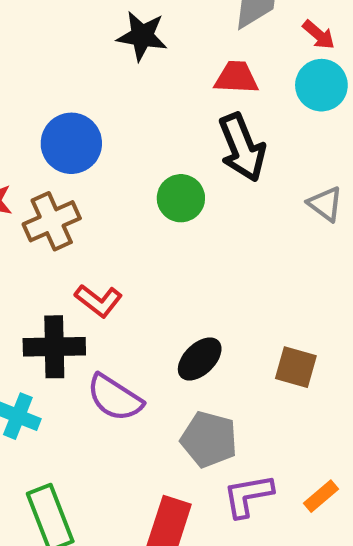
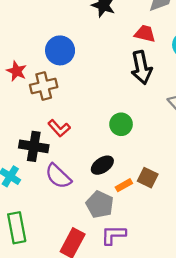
green circle: (181, 198) -> (121, 124), moved
orange rectangle: (321, 496) -> (124, 185), moved

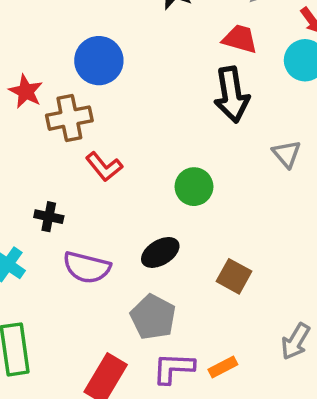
red L-shape: (59, 128) -> (104, 167), moved
black cross: (34, 146) -> (49, 217), size x0.6
purple semicircle: (58, 176) -> (87, 267), turned -32
orange rectangle: (124, 185) -> (223, 367), moved

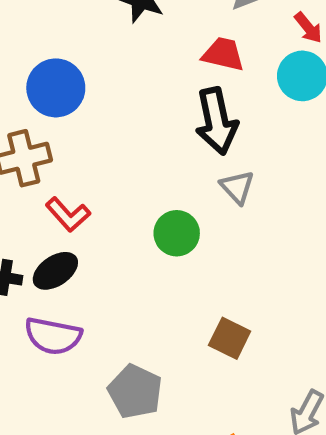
gray triangle: (287, 154) -> (237, 187), moved
black ellipse: (160, 252) -> (55, 271), moved

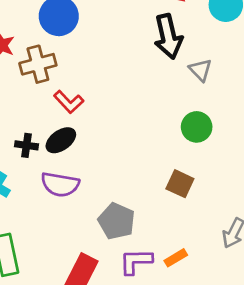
gray triangle: (237, 187) -> (200, 70), moved
green circle: (177, 233) -> (197, 127), moved

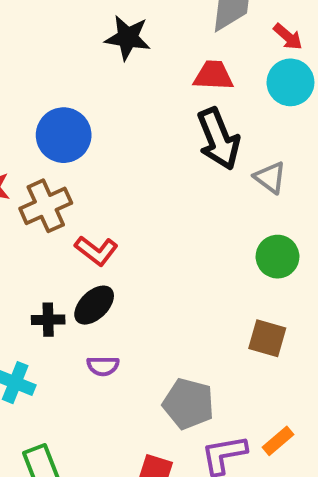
purple semicircle: (60, 184) -> (103, 366), size x0.6

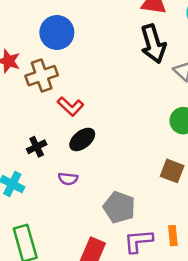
black ellipse: (94, 305) -> (82, 139), moved
black cross: (48, 320) -> (37, 147), turned -30
orange rectangle: (278, 441) -> (173, 236), turned -60

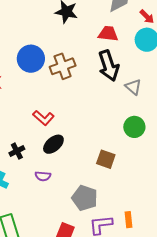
brown cross: (42, 76) -> (63, 66), moved
brown square: (172, 171) -> (106, 159), moved

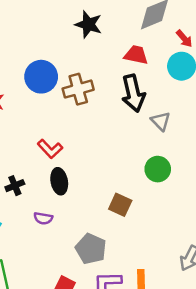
black ellipse: (53, 144) -> (59, 181), turned -65

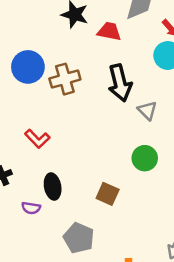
red trapezoid: (136, 55) -> (109, 31), moved
black ellipse: (59, 181) -> (53, 187), moved

